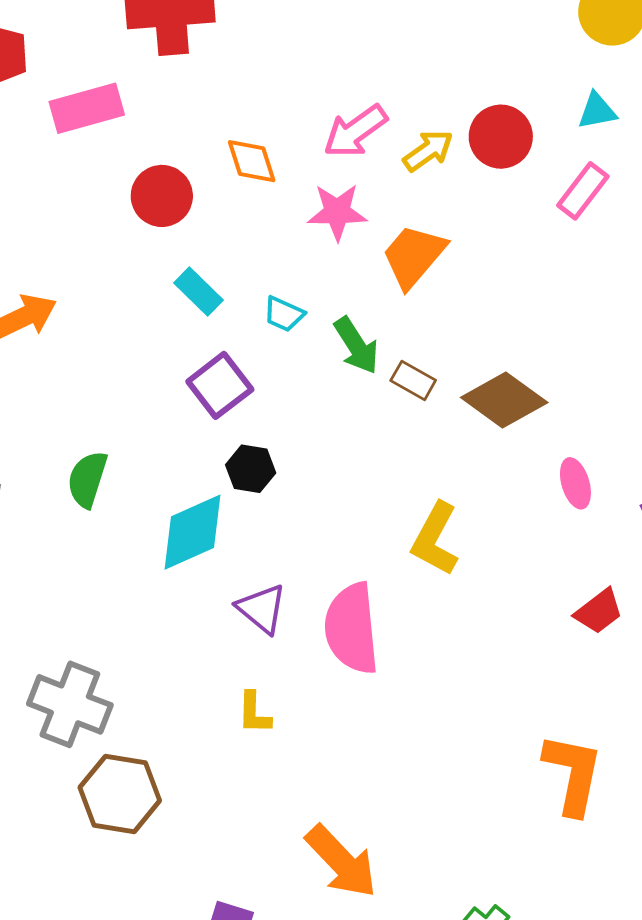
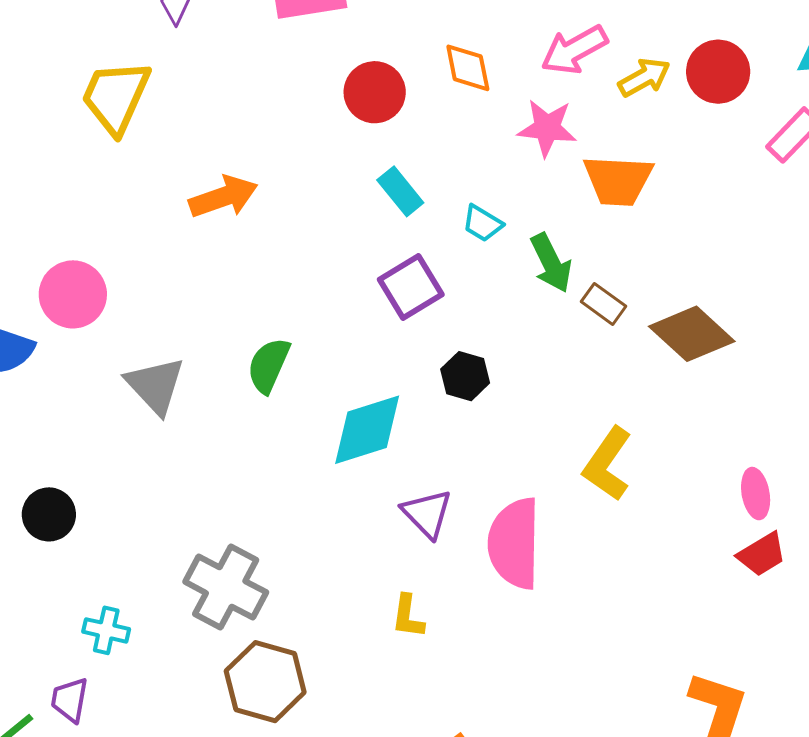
orange trapezoid: (414, 256) -> (618, 180), turned -134
black hexagon: (251, 469) -> (465, 376), moved
pink ellipse: (575, 483) -> (756, 494), moved

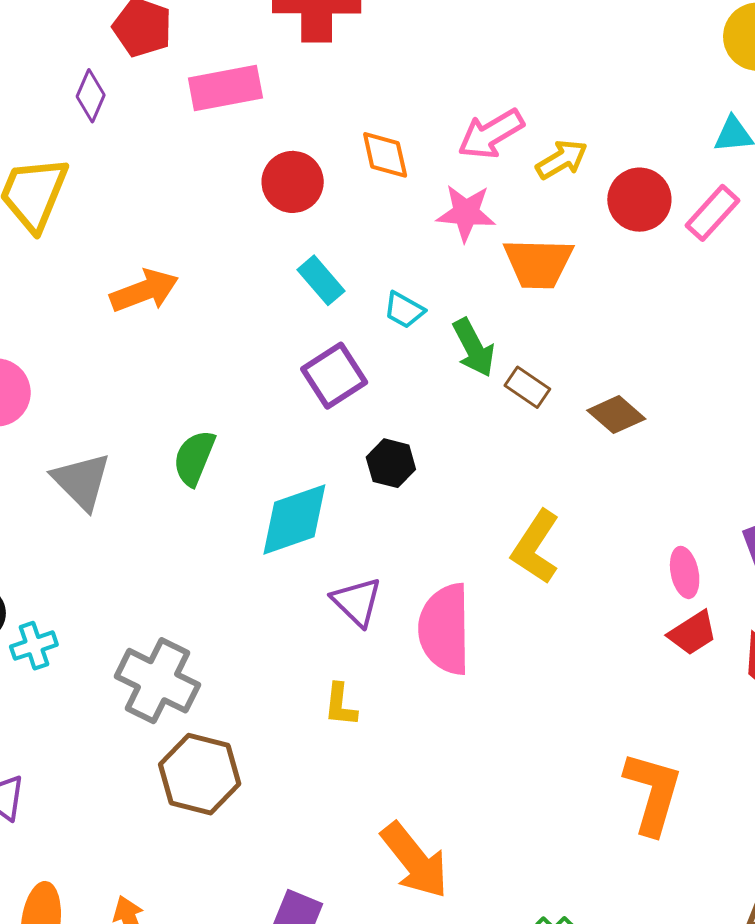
red circle: (718, 72) -> (639, 200), moved
brown diamond: (692, 334) -> (616, 415), size x0.7
cyan cross: (106, 630) -> (34, 646), moved, turned -30

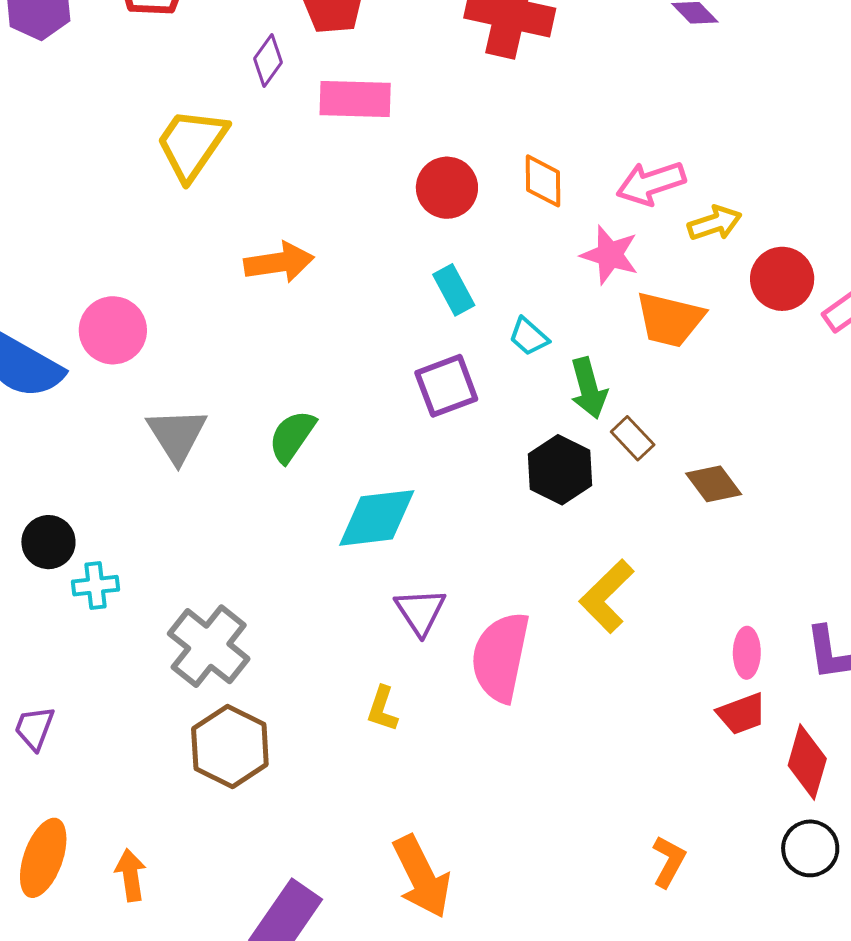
pink rectangle: (225, 88) -> (355, 99), moved
black hexagon: (391, 463) -> (560, 470), moved, size x1.4
orange L-shape: (653, 793) -> (669, 861), size x0.6

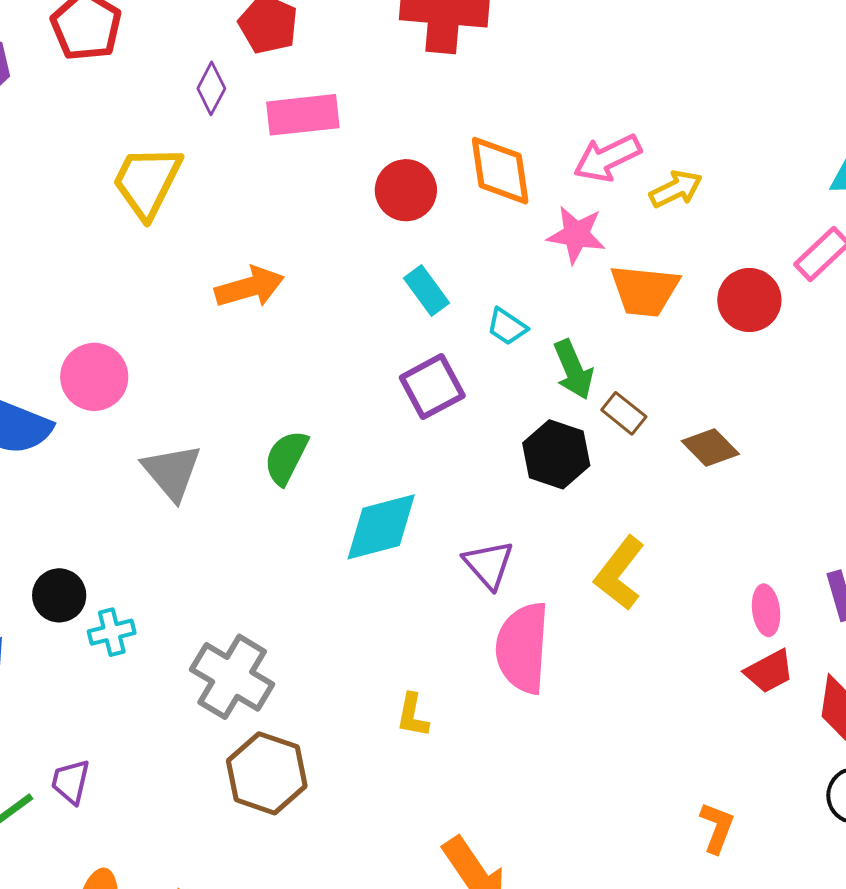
orange diamond: (543, 181) -> (500, 171), size x1.4
red circle: (782, 279) -> (749, 300), moved
purple triangle: (420, 611) -> (489, 564), moved

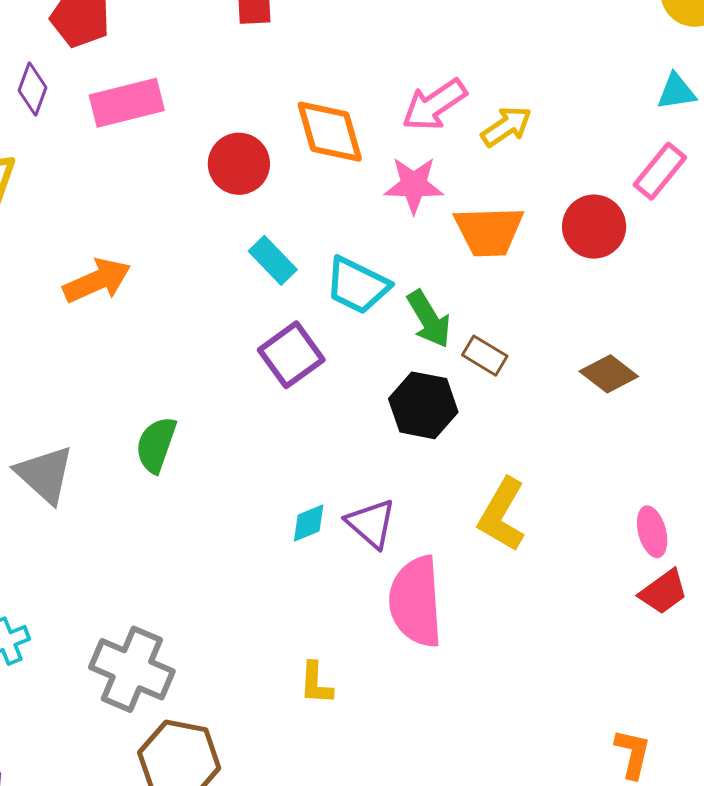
cyan trapezoid: (507, 327) -> (357, 285), size x1.6
brown diamond: (710, 447) -> (609, 374), moved
cyan diamond: (381, 527) -> (309, 523), moved, size x0.5

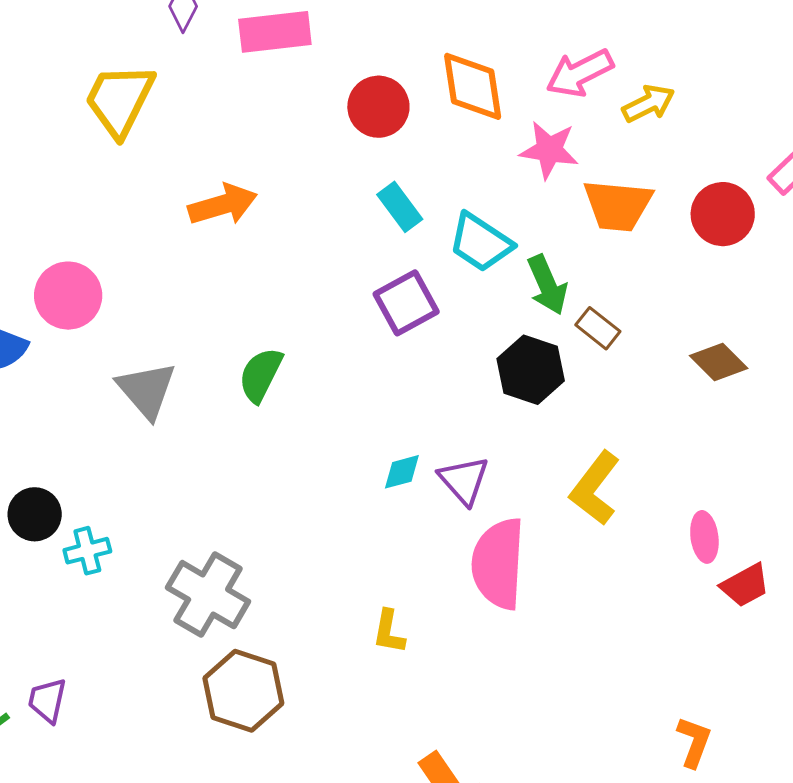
pink ellipse: (652, 532) -> (704, 537), moved

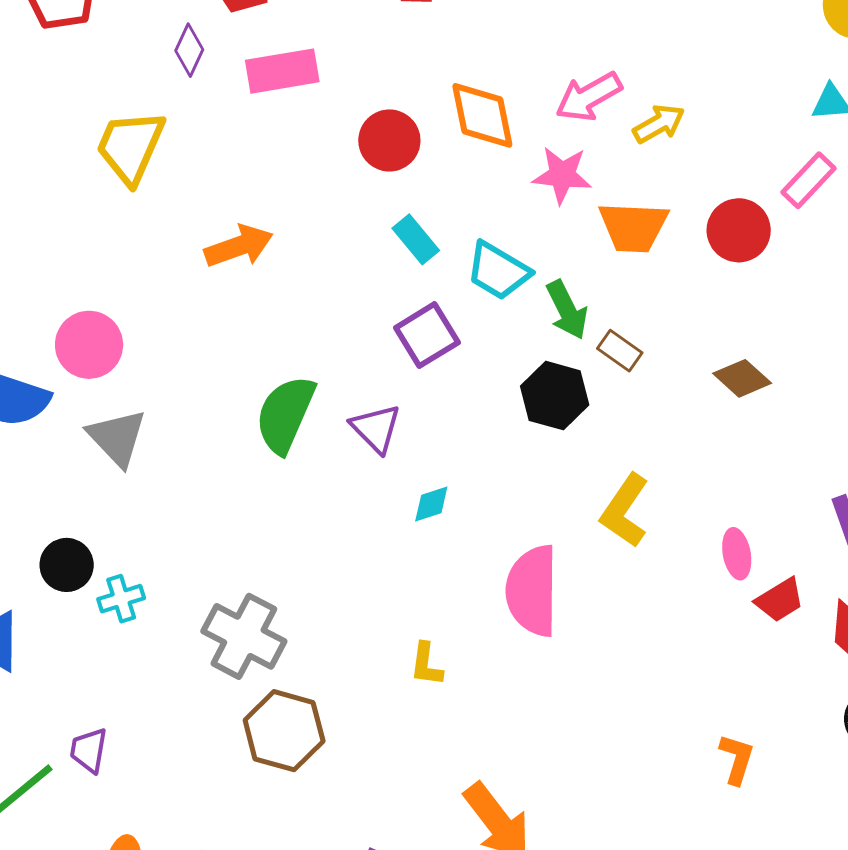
green semicircle: (261, 375) -> (285, 414), size x1.4
gray triangle: (146, 390) -> (117, 438), moved
purple triangle: (464, 480) -> (376, 428), moved

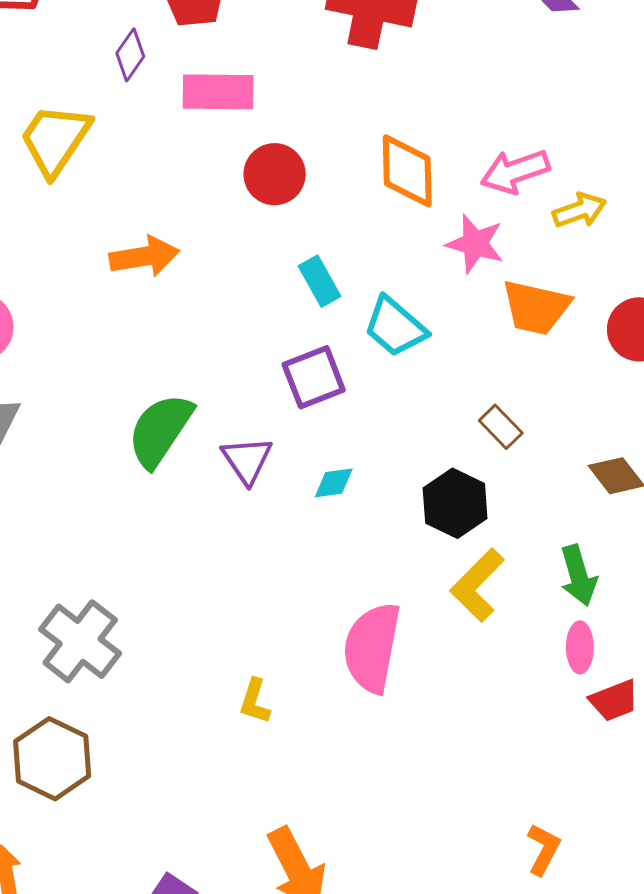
red circle: (389, 140) -> (275, 174), moved
green arrow: (567, 310) -> (578, 576), moved
black hexagon: (555, 396) -> (455, 503), moved
cyan diamond: (431, 504) -> (334, 483), moved
brown hexagon: (284, 731) -> (52, 759), moved

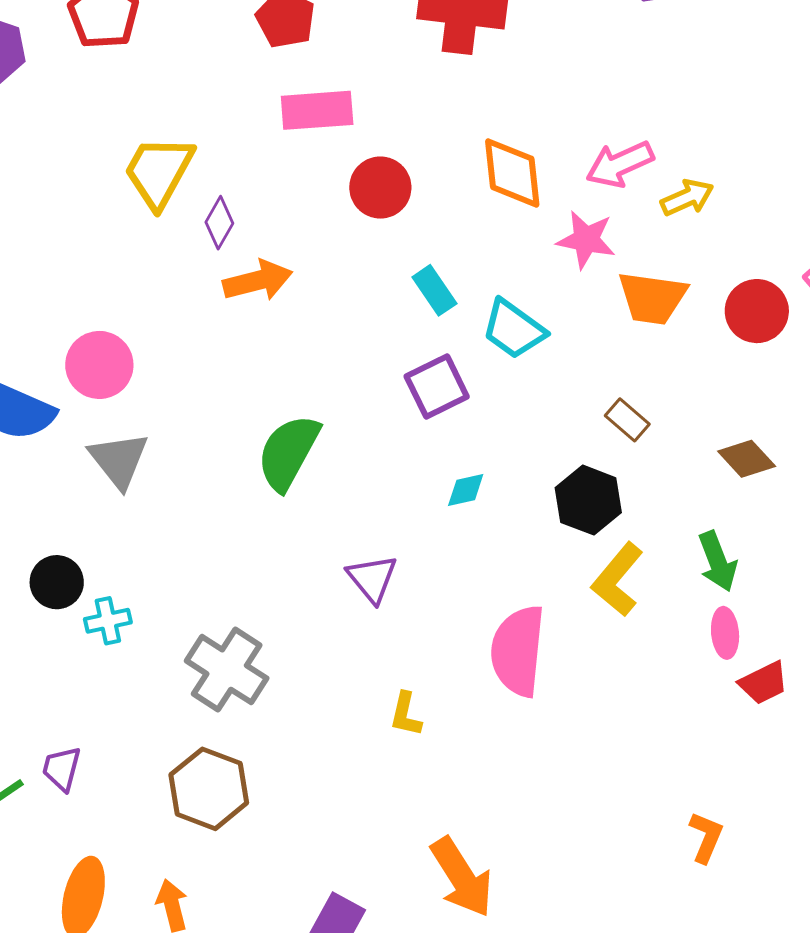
purple diamond: (130, 55) -> (219, 223), moved
purple triangle: (247, 460) -> (372, 579), moved

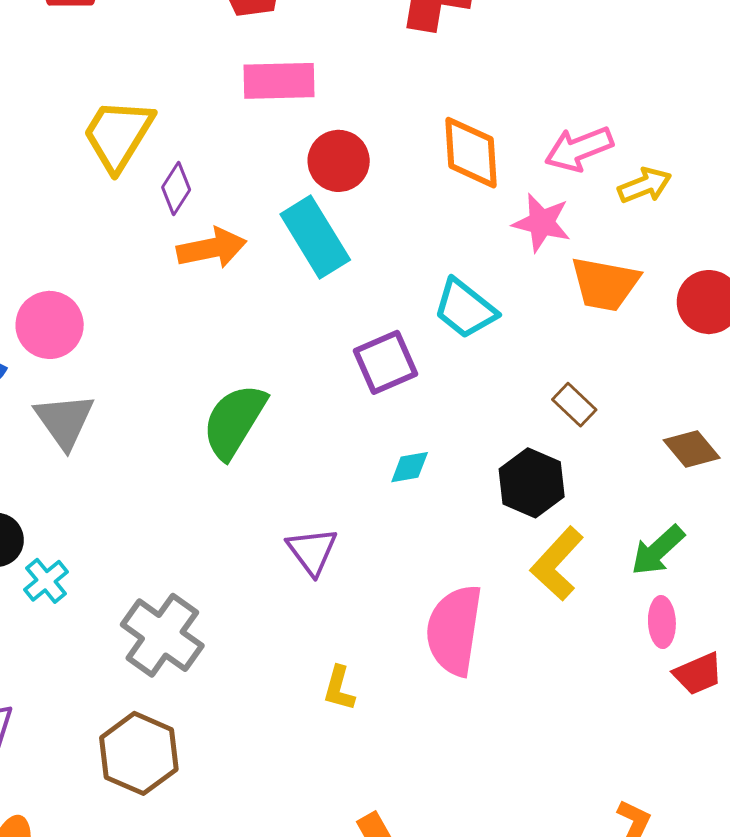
cyan rectangle: (434, 290) -> (315, 237), moved, size x1.6
green arrow: (717, 561) -> (658, 550), turned 66
cyan cross: (108, 621) -> (46, 581), turned -30

